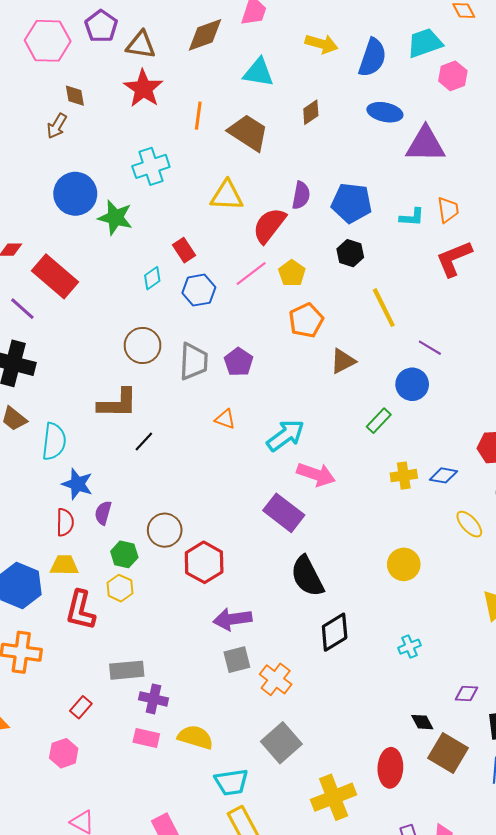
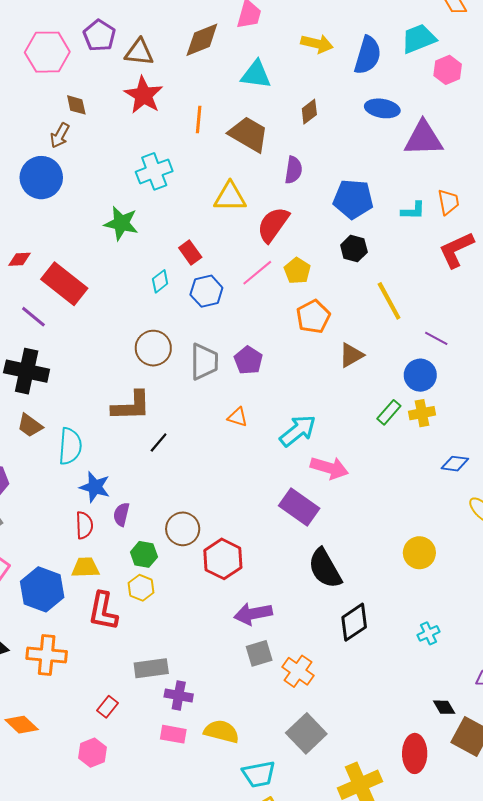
blue circle: (75, 194) -> (41, 178), moved
purple semicircle: (301, 195) -> (293, 170), moved
yellow cross: (404, 476) -> (422, 413), moved

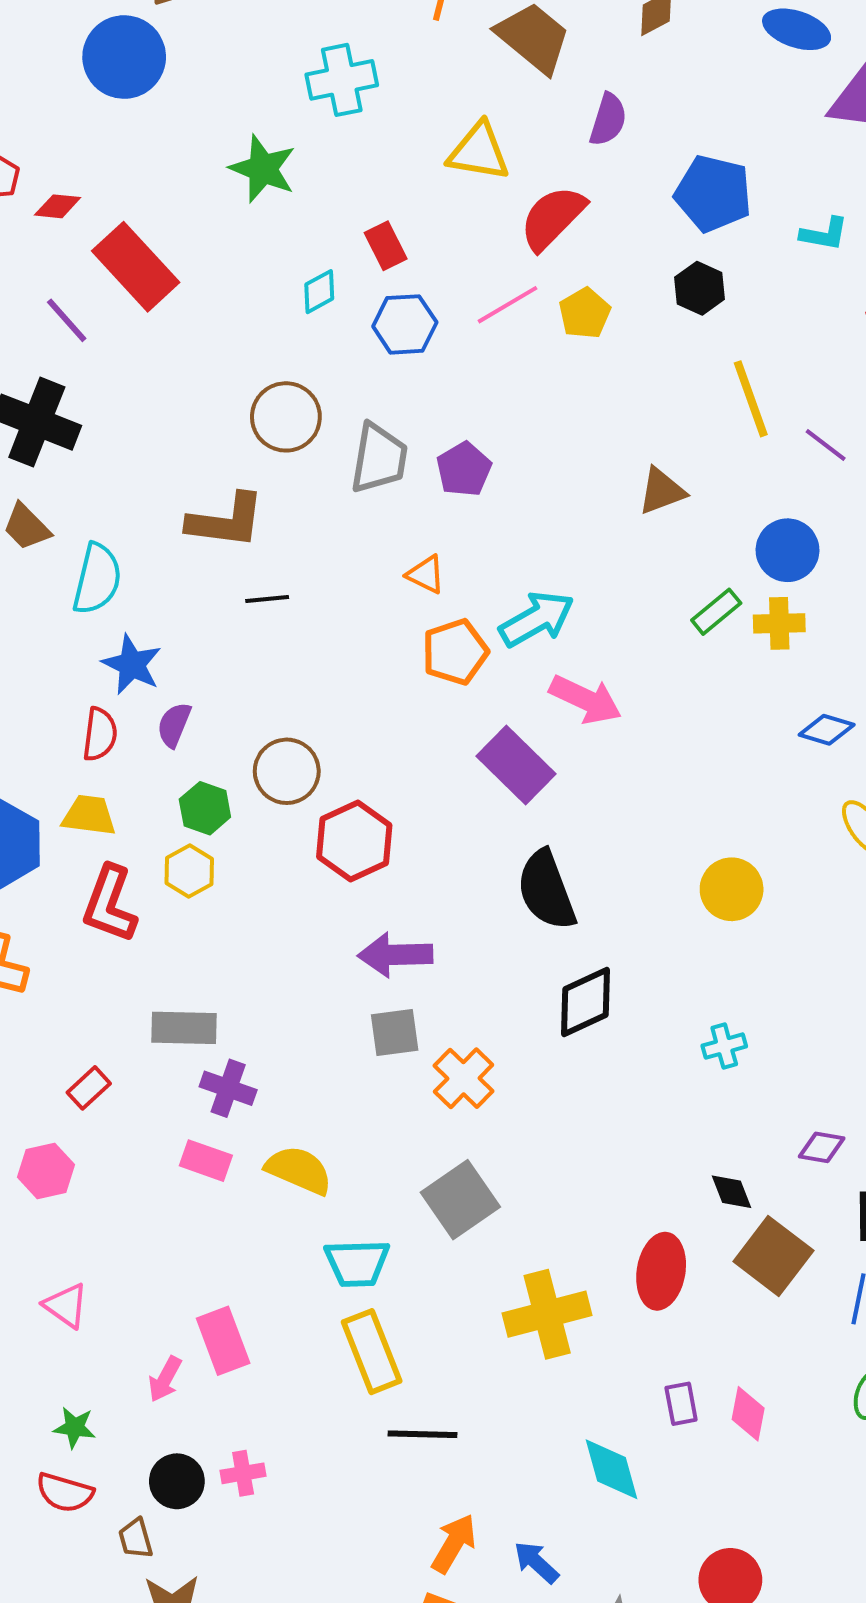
orange pentagon: (313, 317) -> (455, 652), moved
purple line: (436, 338) -> (826, 445), moved
black line: (159, 443) -> (267, 599), turned 35

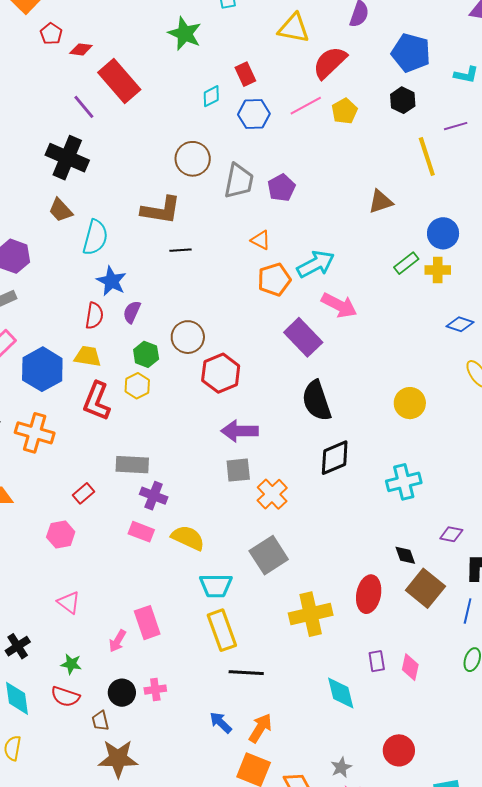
purple line: (826, 445) -> (456, 126), moved, turned -55
cyan cross: (724, 1046) -> (404, 482), size x1.6
blue arrow: (536, 1562) -> (221, 722), moved

